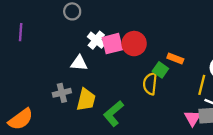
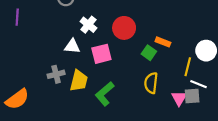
pink square: (112, 44) -> (101, 54), moved
yellow semicircle: (150, 84) -> (151, 83), moved

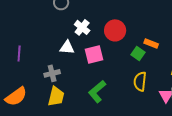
purple line: (17, 17) -> (19, 53), moved
yellow trapezoid: (79, 81) -> (56, 96), moved

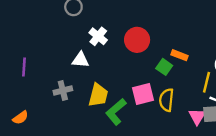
pink square: (94, 54) -> (143, 94), moved
orange semicircle: (16, 96) -> (20, 118), size x0.6
yellow trapezoid: (56, 96) -> (98, 95), moved

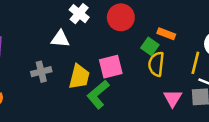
pink square: (143, 94) -> (111, 67), moved
yellow semicircle: (166, 100) -> (156, 64), moved
pink triangle: (197, 116) -> (173, 98), moved

